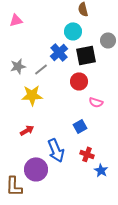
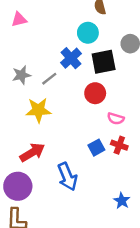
red arrow: (27, 130) -> (32, 152), size x1.5
red cross: (87, 154) -> (119, 145), moved
purple circle: (36, 169) -> (18, 186), moved

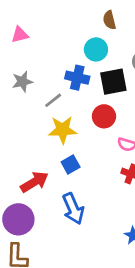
blue cross: (71, 58) -> (77, 78), turned -35
gray star: (21, 75) -> (22, 82), moved
yellow star: (38, 110) -> (63, 130), moved
blue square: (96, 148) -> (71, 165), moved

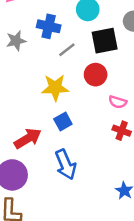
blue cross: (77, 78) -> (49, 26), moved
gray line: (53, 100) -> (67, 50), moved

